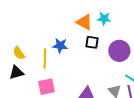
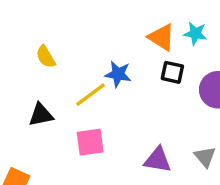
yellow semicircle: (19, 53) -> (46, 57), moved
yellow line: (45, 59) -> (91, 95), turned 48

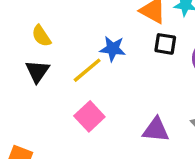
black triangle: (41, 115) -> (37, 71), moved, turned -40
pink square: (90, 142) -> (89, 116), turned -32

